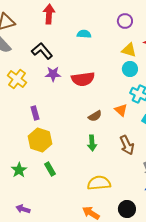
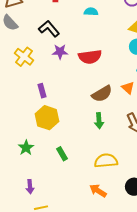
brown semicircle: (95, 116) -> (102, 94), size x1.5
green rectangle: (50, 169) -> (62, 154), moved
purple arrow: (23, 209) -> (30, 187), turned -112

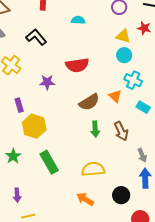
purple star: (60, 52) -> (47, 82), moved
purple rectangle: (42, 91) -> (19, 105), moved
green arrow: (99, 121) -> (95, 129), moved
green rectangle: (62, 154) -> (49, 162), size x1.6

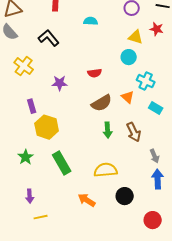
cyan circle: (124, 55) -> (129, 57), moved
red semicircle: (77, 65) -> (95, 73), moved, size x0.6
black circle: (121, 195) -> (125, 196), moved
orange arrow: (85, 199) -> (87, 200), moved

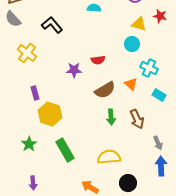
purple star: (60, 83) -> (74, 70), moved

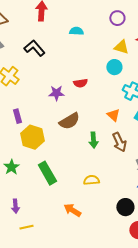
orange triangle: (131, 84) -> (113, 115), moved
brown semicircle: (105, 90) -> (69, 121), moved
yellow semicircle: (109, 157) -> (91, 180), size x0.7
black circle: (128, 183) -> (125, 207), moved

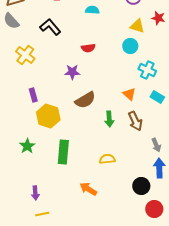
red semicircle: (80, 83) -> (88, 48), moved
green rectangle: (47, 173) -> (63, 152), turned 35
purple arrow: (15, 206) -> (35, 193), moved
yellow line: (26, 227) -> (42, 214), moved

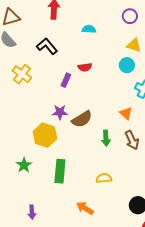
purple star: (72, 72) -> (60, 112), moved
purple rectangle: (33, 95) -> (66, 80), moved, turned 40

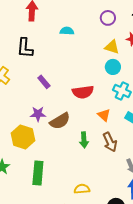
black L-shape: (47, 46) -> (25, 48), turned -135
cyan circle: (127, 65) -> (113, 67), moved
red semicircle: (85, 67) -> (83, 92), moved, size x1.5
purple rectangle: (66, 80) -> (44, 82), turned -64
yellow semicircle: (104, 178) -> (82, 189), moved

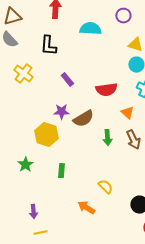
purple circle: (108, 18) -> (123, 16), moved
cyan semicircle: (67, 31) -> (90, 29), size x1.5
green rectangle: (38, 173) -> (61, 171), size x0.6
yellow semicircle: (82, 189) -> (105, 187), turned 49

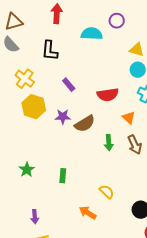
purple circle: (123, 16) -> (117, 21), moved
yellow hexagon: (46, 135) -> (34, 107), moved

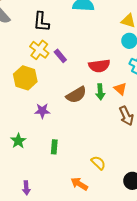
yellow cross: (25, 79) -> (39, 50), moved
purple star: (63, 117) -> (42, 111), moved
green arrow: (109, 143) -> (100, 92), moved

